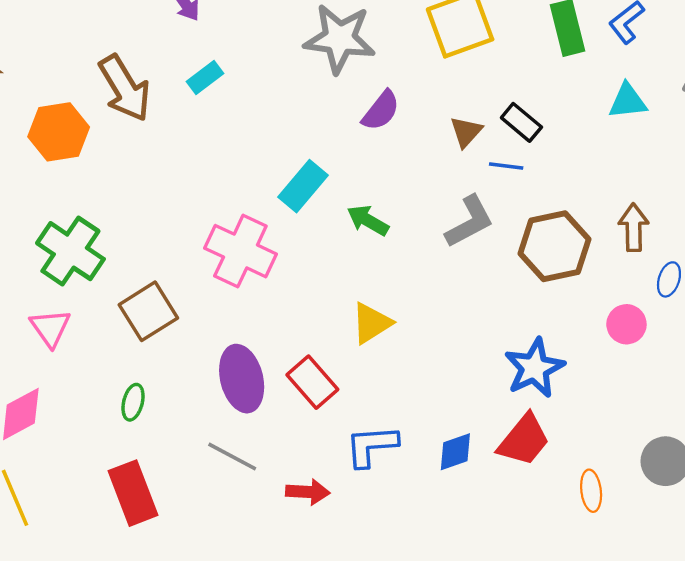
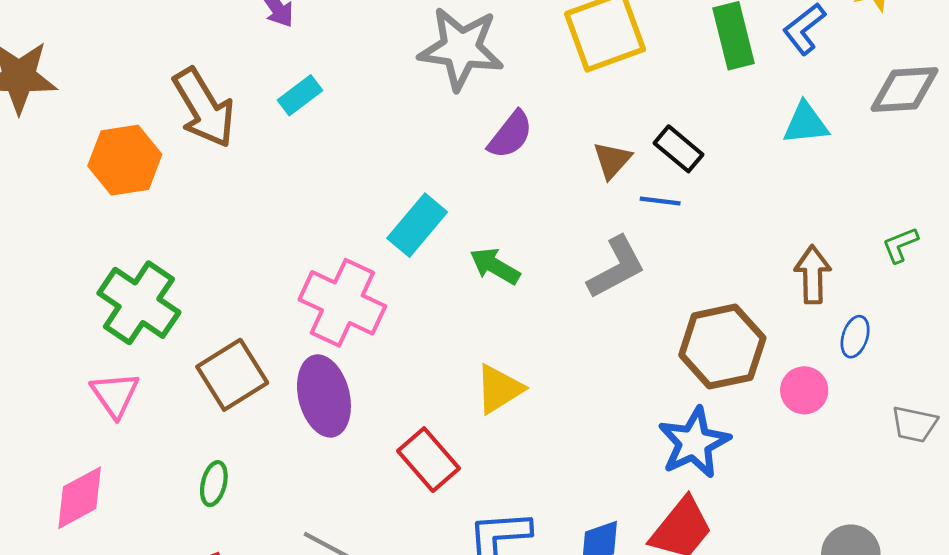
brown hexagon: (554, 246) -> (722, 347), moved
purple ellipse: (242, 379) -> (324, 396), moved

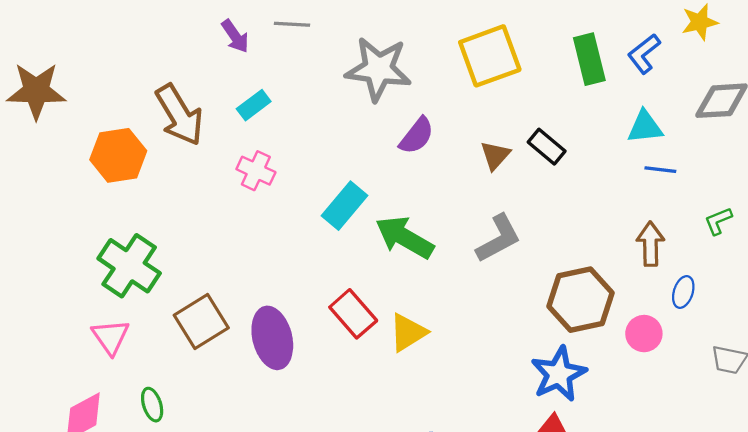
blue line: (660, 201) -> (660, 170), moved
green arrow: (495, 266) -> (405, 237), size x1.5
pink cross: (342, 303) -> (256, 171), moved, size x0.6
red rectangle: (428, 460) -> (353, 314), moved
green ellipse: (214, 484) -> (152, 405), moved, turned -32

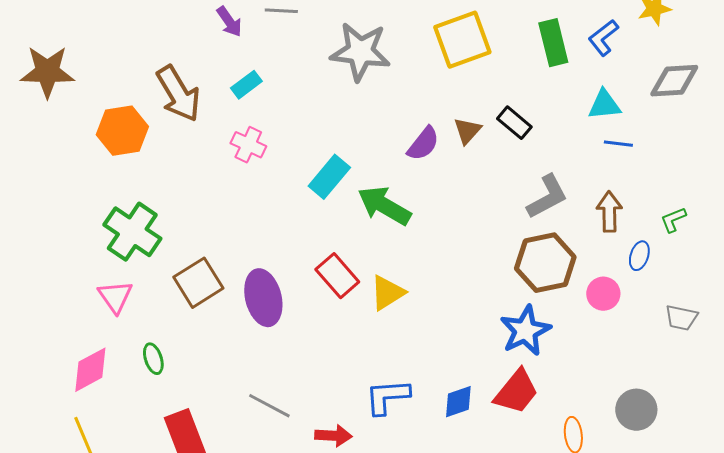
purple semicircle: (417, 136) -> (423, 144), moved
green L-shape: (718, 221) -> (673, 220), moved
gray L-shape: (499, 238) -> (547, 197), moved

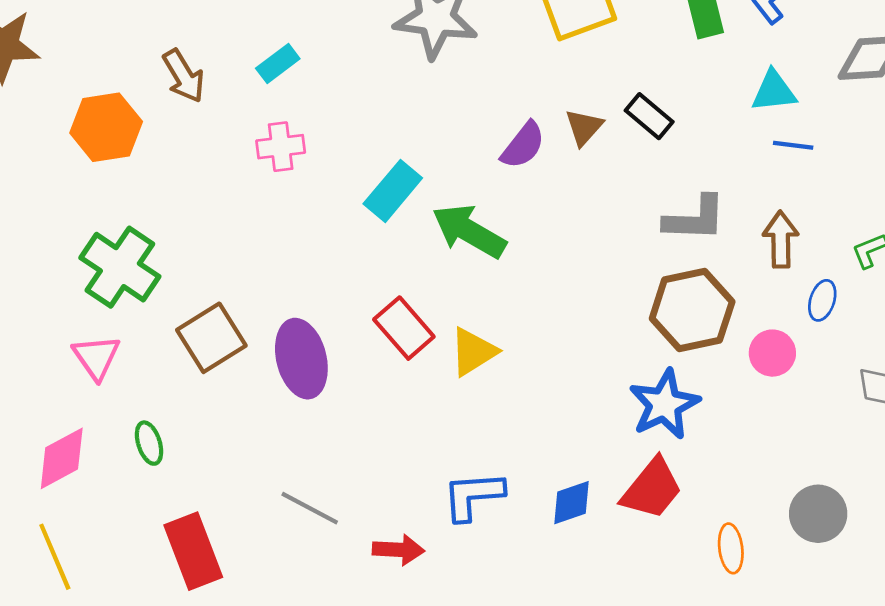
brown arrow: (178, 94) -> (184, 76), size x0.7
pink cross: (248, 145) -> (281, 147), turned -32
gray L-shape: (547, 197) -> (695, 219), turned 30

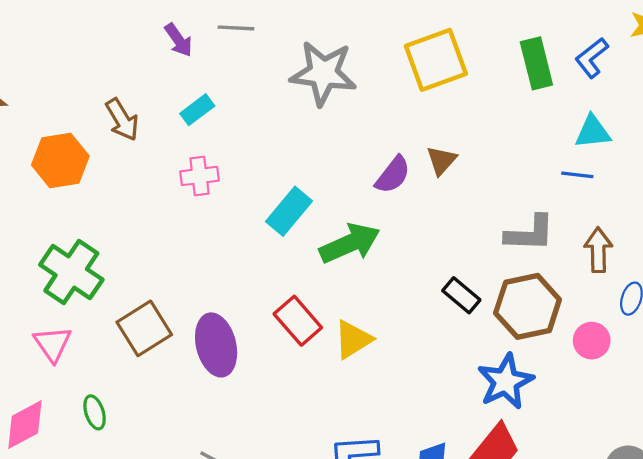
black rectangle: (649, 116) -> (461, 295), moved
blue line: (793, 145) -> (577, 175), moved
green arrow: (469, 231) -> (350, 243), turned 126

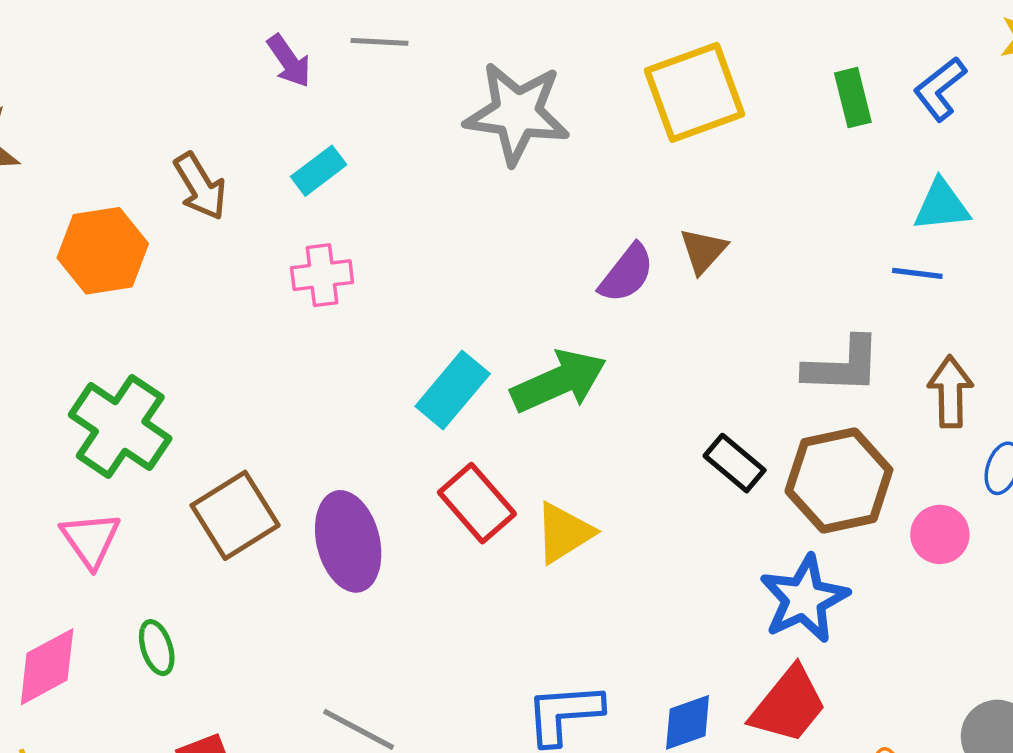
green rectangle: (536, 63) -> (853, 98), size x0.7
cyan rectangle: (289, 211) -> (453, 390), moved

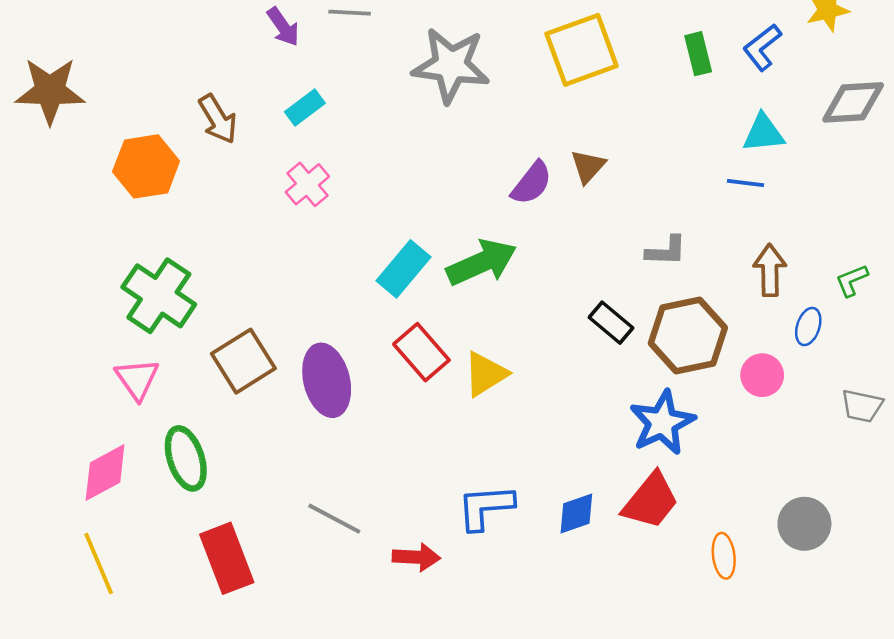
pink cross: (322, 275) -> (307, 184), turned -33
gray L-shape: (842, 366) -> (666, 251), moved, size x0.7
green ellipse: (157, 648) -> (186, 458), size x1.6

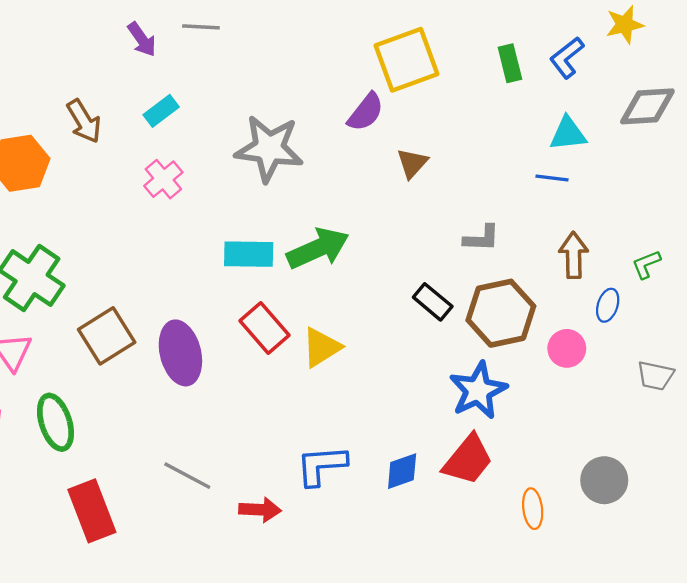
gray star: (451, 65) -> (269, 148), moved
purple semicircle: (532, 183) -> (366, 112), moved
cyan rectangle: (404, 269) -> (249, 254), turned 51

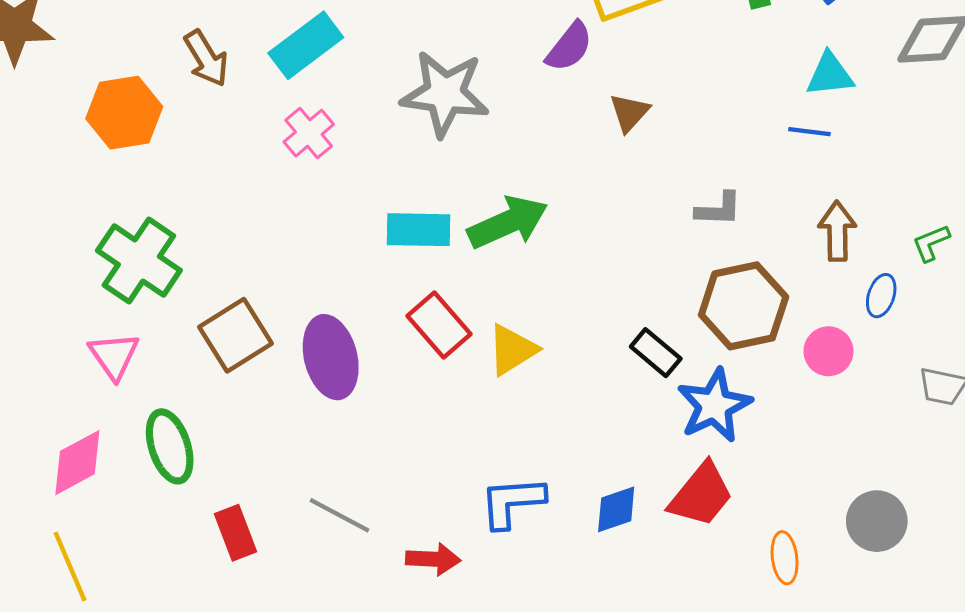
cyan rectangle: (161, 111) -> (306, 45), size x1.6
black rectangle: (433, 302) -> (656, 353), moved
red rectangle: (92, 511) -> (236, 533), moved, size x0.7

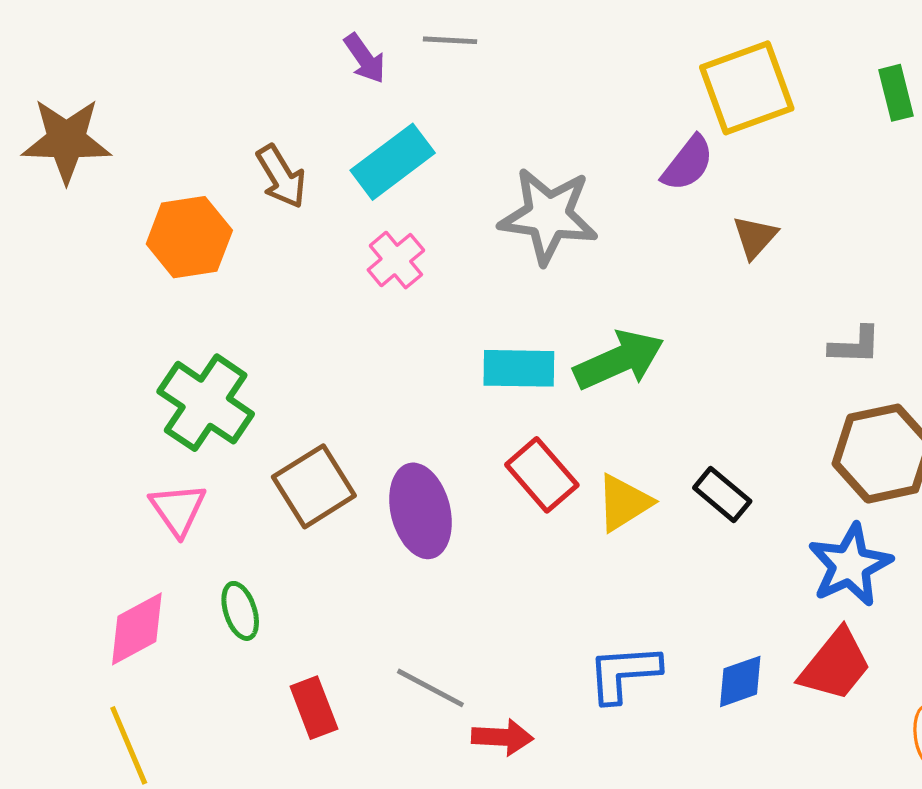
black rectangle: (656, 353) -> (722, 495), moved
green ellipse: (170, 446) -> (240, 611), size x0.7
red arrow: (433, 559) -> (502, 737), moved

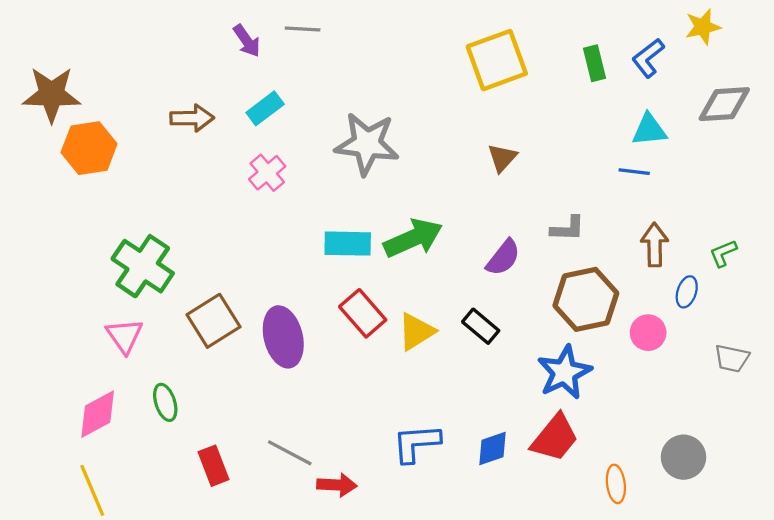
cyan rectangle: (393, 162) -> (265, 108), size x0.7
purple semicircle: (688, 163) -> (503, 258), moved
brown arrow: (281, 176) -> (192, 118), turned -60
orange hexagon: (189, 237) -> (89, 148), moved

